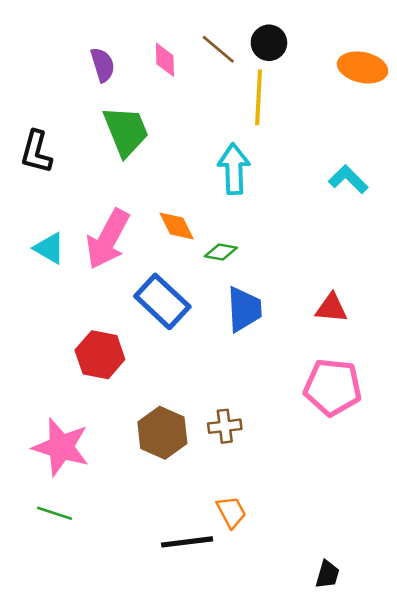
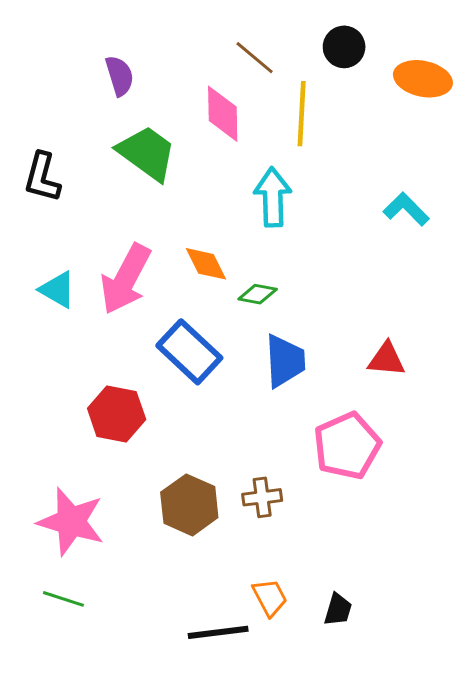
black circle: (269, 43) -> (344, 47), moved
pink diamond: (165, 60) -> (223, 114), moved, size x1.4
green trapezoid: (126, 131) -> (147, 153), turned -32
pink pentagon: (333, 387) -> (347, 446), moved, turned -30
black trapezoid: (327, 574) -> (338, 610), moved

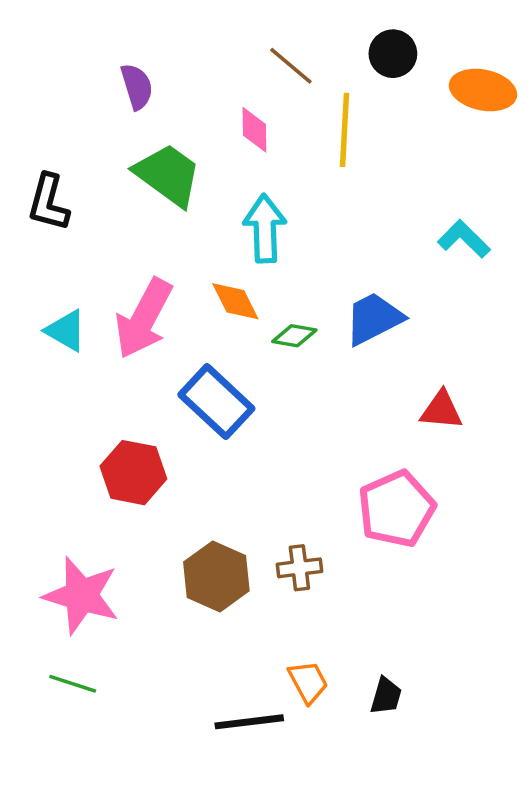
pink diamond: (223, 114) -> (254, 130), size x0.7
cyan arrow: (273, 197) -> (265, 228), moved
blue trapezoid: (285, 361) -> (374, 318), moved, turned -114

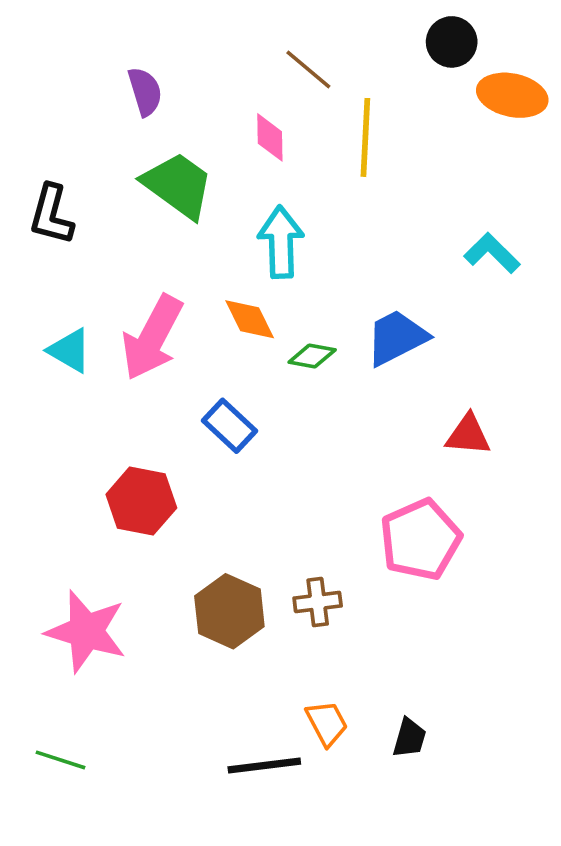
black circle: (393, 54) -> (452, 42), moved
blue rectangle: (216, 402) -> (229, 426), size x0.7
green line: (73, 684) -> (61, 760), moved

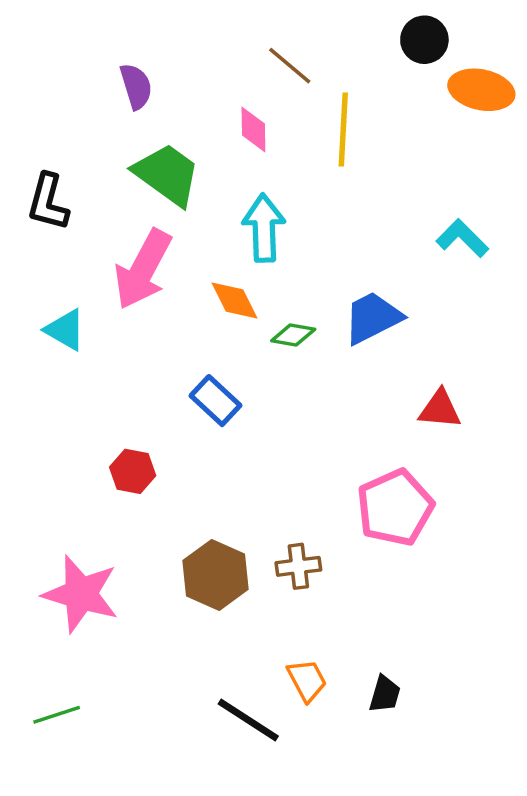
pink arrow: (152, 338) -> (143, 269), moved
red hexagon: (141, 501) -> (133, 471), size x0.7
green line: (61, 760) -> (57, 715), turned -36
black line: (264, 765) -> (248, 720), turned 40

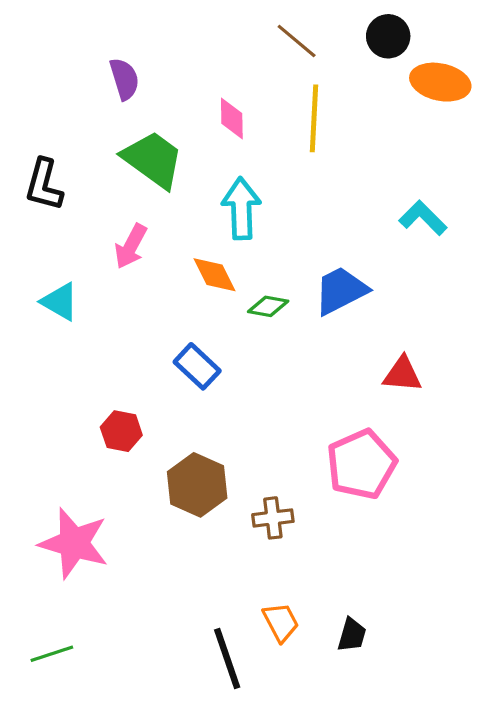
brown line: (290, 66) -> (297, 41), moved
pink arrow: (143, 269) -> (131, 246), size x0.6
brown hexagon: (216, 575) -> (197, 485), moved
black line: (248, 720) -> (227, 659), turned 38

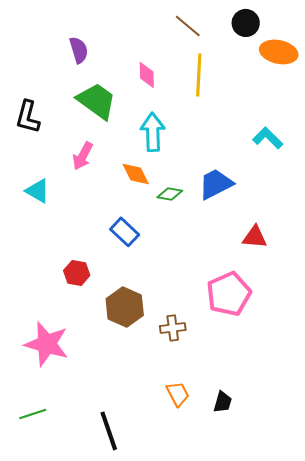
black line: (227, 659) -> (109, 431), moved

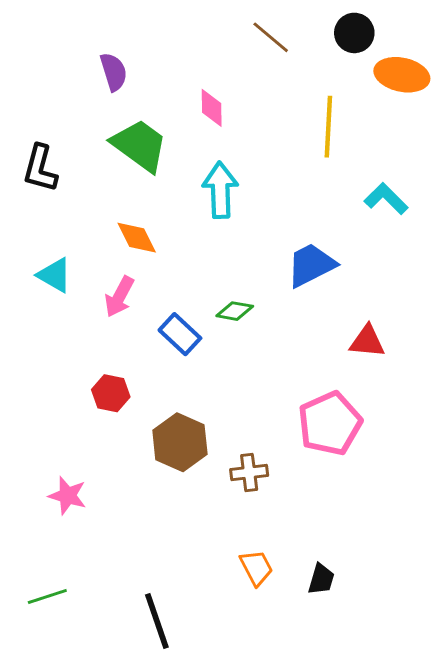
yellow line: (199, 75) -> (328, 127), moved
pink arrow: (83, 156) -> (119, 297), moved
orange diamond: (136, 174) -> (137, 238), moved
green diamond: (170, 194) -> (235, 311), moved
pink star: (47, 344) -> (68, 496), size x0.6

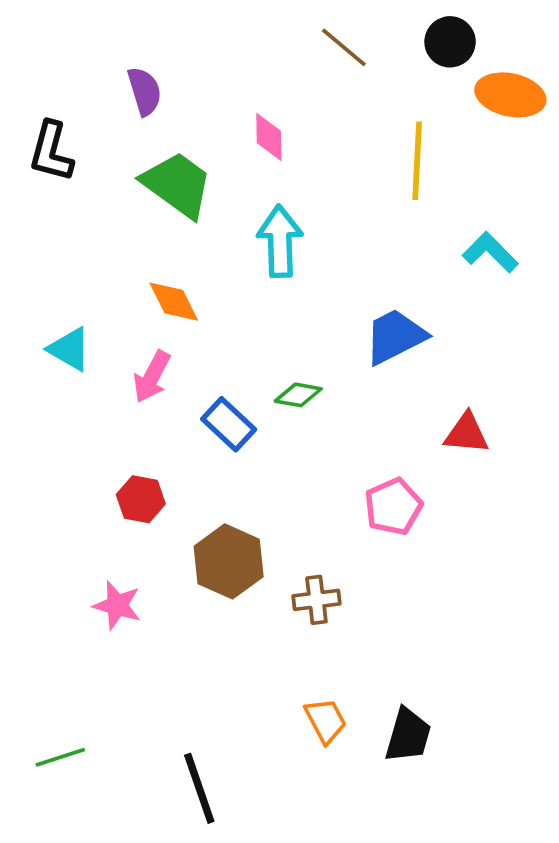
black L-shape: (40, 168) -> (51, 152), moved
pink pentagon: (330, 424) -> (393, 507), moved, size x0.7
pink star: (68, 496) -> (117, 605), moved
black trapezoid: (321, 579) -> (408, 735), size x1.4

